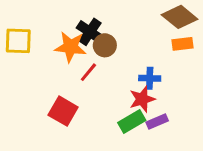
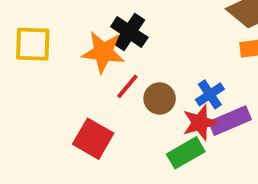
brown circle: (105, 45) -> (160, 98), moved
blue cross: (150, 78) -> (210, 94), turned -36
purple rectangle: (157, 121) -> (230, 121), moved, size x1.4

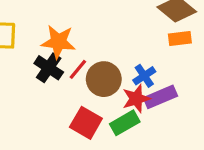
black cross: (129, 32) -> (49, 68), moved
brown circle: (160, 98) -> (104, 79), size x1.4
red square: (93, 139) -> (86, 123), moved

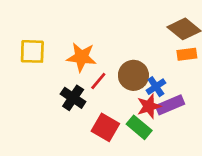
black cross: (49, 68) -> (73, 98), moved
brown circle: (104, 79) -> (133, 75), moved
green rectangle: (125, 123) -> (139, 127), turned 70

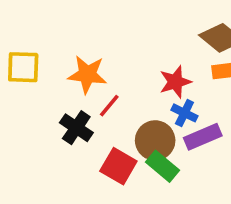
brown circle: (133, 75) -> (155, 140), moved
blue cross: (156, 87) -> (184, 113), turned -30
red star: (149, 106) -> (175, 82), moved

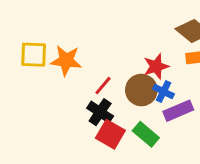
orange star: (87, 74) -> (66, 60), moved
black cross: (76, 128) -> (100, 112), moved
brown circle: (155, 140) -> (141, 90), moved

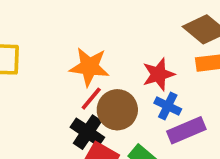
orange star: (66, 60) -> (89, 67), moved
brown circle: (141, 90) -> (117, 110), moved

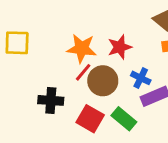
red star: (158, 74) -> (120, 47), moved
black cross: (87, 132) -> (51, 100), moved, turned -30

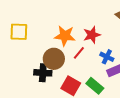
red line: (83, 72) -> (79, 53), moved
brown circle: (103, 81) -> (54, 59), moved

